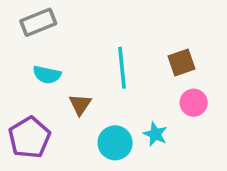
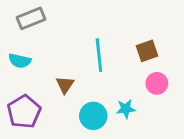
cyan semicircle: (47, 75) -> (20, 61), moved
cyan star: (155, 134) -> (126, 109), turned -30

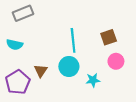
brown triangle: (65, 85) -> (41, 71), moved
cyan circle: (93, 116) -> (69, 66), moved

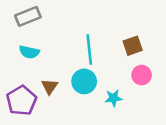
cyan semicircle: (15, 45) -> (29, 52), moved

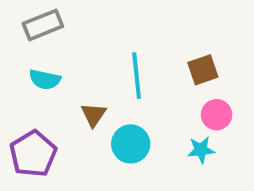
cyan circle: (84, 81) -> (131, 144), moved
brown triangle: (50, 87) -> (94, 115), moved
cyan star: (113, 98) -> (201, 150), moved

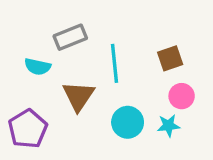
gray rectangle: (43, 25) -> (70, 37), moved
brown triangle: (94, 115) -> (78, 96), size x1.5
cyan circle: (131, 144) -> (128, 122), moved

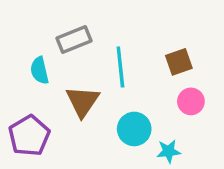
cyan semicircle: (38, 67) -> (40, 70), turned 65
cyan star: (168, 126) -> (169, 151), moved

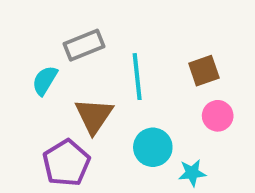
cyan semicircle: (40, 70) -> (45, 80), turned 44
purple pentagon: (29, 136) -> (66, 163), moved

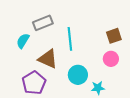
brown square: (204, 71) -> (114, 36), moved
brown triangle: (94, 116) -> (48, 59), turned -40

